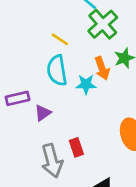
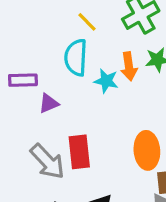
red rectangle: (76, 147) -> (79, 152), size x1.5
gray arrow: (52, 161) -> (47, 161), turned -40

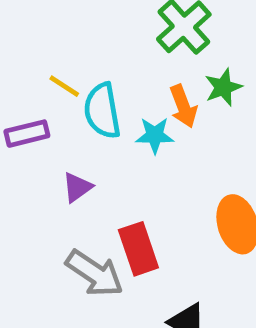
yellow line: (87, 22) -> (64, 86), moved
purple rectangle: (23, 80) -> (27, 134), moved

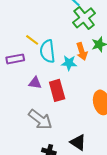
purple triangle: (77, 187) -> (35, 83), turned 40
red rectangle: (138, 249) -> (57, 90), moved

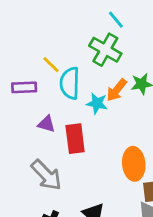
green cross: (84, 18) -> (105, 50), moved, turned -30
orange arrow: (82, 51) -> (117, 90), turned 48

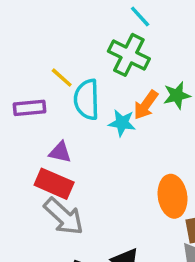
red rectangle: (75, 139) -> (54, 184), moved, turned -56

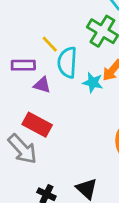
purple triangle: (60, 152) -> (42, 85), moved
gray arrow: (64, 216) -> (22, 149), moved

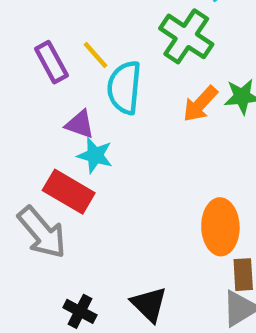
purple rectangle: (23, 65) -> (51, 62), moved, turned 60
cyan star: (93, 83) -> (95, 155), moved

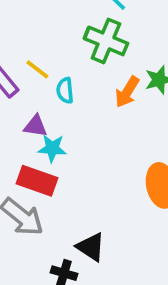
cyan semicircle: (124, 87) -> (65, 90), size x0.6
black triangle: (149, 304) -> (91, 247), moved

